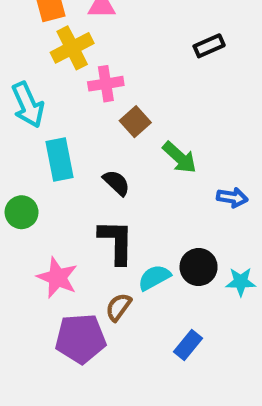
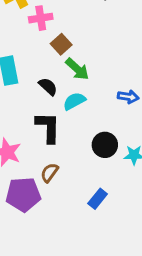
green arrow: (180, 157) -> (77, 69), moved
cyan semicircle: (154, 278) -> (74, 101), moved

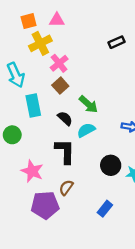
pink cross: (41, 18) -> (59, 63), turned -30
brown square: (61, 44) -> (60, 86), moved

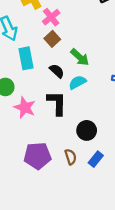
black circle: (111, 165) -> (87, 130), moved
pink star: (32, 171) -> (25, 108), moved
brown semicircle: (66, 188) -> (71, 157), moved, turned 126

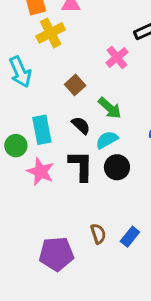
pink cross: (51, 17) -> (117, 57), moved
cyan rectangle: (26, 58) -> (42, 130), moved
black circle: (87, 130) -> (117, 167), moved
purple pentagon: (37, 156) -> (56, 254), moved

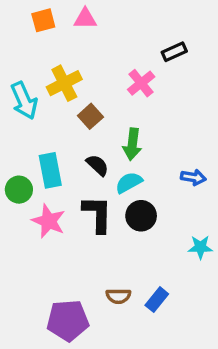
yellow cross: (51, 33) -> (64, 83), moved
green arrow: (110, 108) -> (132, 144), turned 55
brown semicircle: (98, 234) -> (118, 296), turned 108

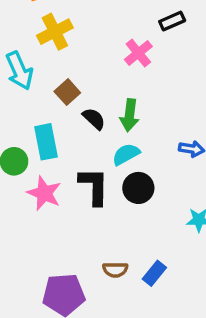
yellow cross: (64, 83) -> (55, 32), moved
brown square: (90, 116) -> (67, 92), moved
black semicircle: (97, 165) -> (94, 119), moved

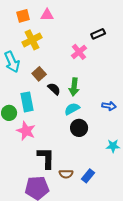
black L-shape: (94, 186) -> (46, 158), moved

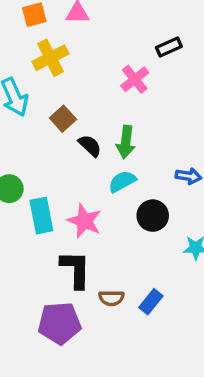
cyan rectangle: (27, 102) -> (41, 216), moved
black circle: (79, 128) -> (153, 216), moved
pink star: (26, 131) -> (85, 221), moved

